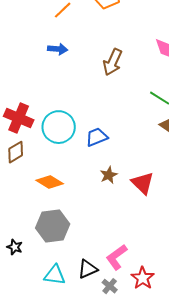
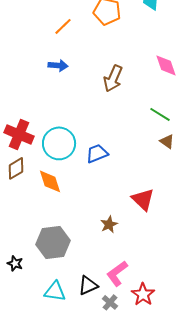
brown star: (109, 175) -> (109, 224), moved
orange diamond: (50, 182) -> (50, 181), moved, turned 40

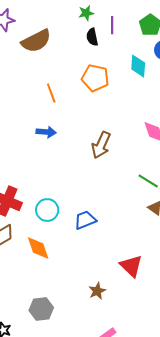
orange line: (63, 26) -> (51, 93), turned -66
cyan circle: (59, 143) -> (47, 210), size x0.7
gray hexagon: (53, 242) -> (41, 309), size x0.7

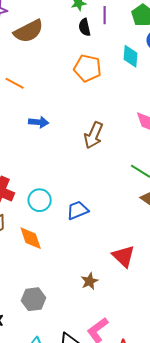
orange line: (51, 93) -> (15, 83), moved, turned -42

